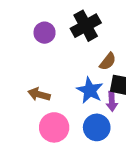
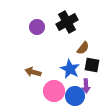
purple arrow: (112, 101) -> (86, 86), moved
pink circle: (54, 127) -> (54, 91), moved

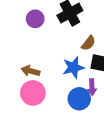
blue star: (70, 69) -> (73, 67), turned 30
pink circle: (54, 91) -> (33, 93), moved

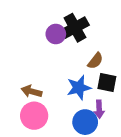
purple circle: (35, 19) -> (56, 34), moved

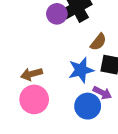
brown arrow: (32, 91) -> (31, 74), turned -30
purple arrow: (99, 109) -> (102, 93), turned -60

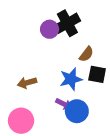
purple arrow: (102, 93) -> (64, 104), moved
pink circle: (34, 99) -> (21, 121), moved

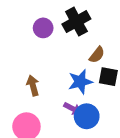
purple circle: (50, 29) -> (43, 28), moved
brown arrow: (27, 83) -> (33, 86), turned 90

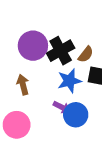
black cross: (76, 22) -> (61, 51), moved
purple circle: (43, 28) -> (33, 46), moved, size x1.5

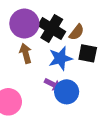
black cross: (61, 51) -> (52, 28), turned -30
brown arrow: (23, 85) -> (26, 53), moved

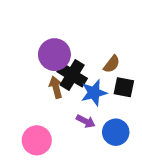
black cross: (52, 28) -> (72, 75), moved
blue circle: (67, 92) -> (116, 132), moved

